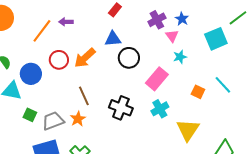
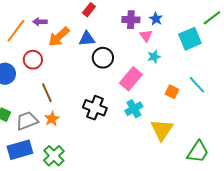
purple cross: (157, 20) -> (131, 20), turned 30
orange arrow: (85, 58) -> (59, 37), moved
brown line: (84, 96) -> (47, 93), moved

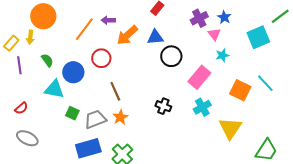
purple cross: (131, 20) -> (199, 18), turned -30
orange square: (172, 92) -> (240, 90), size x1.5
black cross: (95, 108) -> (163, 106), size x0.7

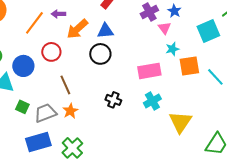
black circle: (171, 56) -> (100, 54), moved
pink rectangle: (199, 77) -> (149, 71), turned 40
orange square: (240, 90) -> (189, 66), moved, turned -35

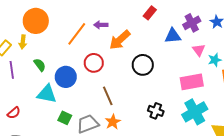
pink triangle: (164, 28) -> (199, 50), moved
blue triangle: (105, 31) -> (173, 36), moved
cyan cross: (152, 101) -> (195, 112), size x1.4

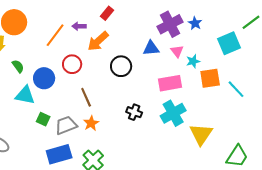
red rectangle: (150, 13) -> (107, 13), moved
purple cross: (192, 23) -> (170, 24), size x1.4
blue triangle: (173, 36) -> (151, 48), moved

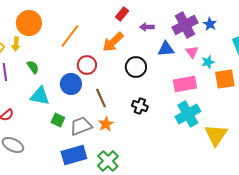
purple arrow: (79, 26) -> (147, 27), moved
blue circle: (44, 78) -> (71, 84), moved
black cross: (134, 112) -> (140, 106), moved

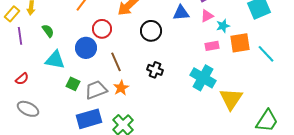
pink triangle: (192, 52) -> (207, 16), turned 40
pink rectangle: (185, 84) -> (212, 46), moved, size x0.6
cyan cross: (188, 114) -> (203, 78), turned -30

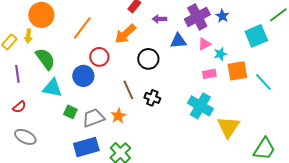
green semicircle: (48, 31) -> (45, 59), size x1.6
purple line: (20, 36) -> (17, 74), moved
brown line: (116, 62) -> (128, 90), moved

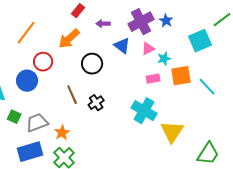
blue triangle: (178, 41) -> (122, 46), turned 42
black cross: (152, 98) -> (96, 103), turned 35
orange star: (118, 116) -> (62, 133), moved

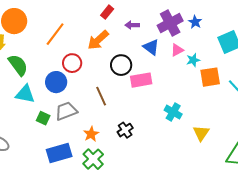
pink rectangle: (153, 79) -> (141, 80), moved, size x1.5
black cross: (96, 103) -> (125, 130), moved
cyan cross: (144, 111) -> (173, 112), size x0.7
gray trapezoid: (37, 123) -> (66, 111), moved
yellow triangle: (172, 132) -> (201, 133), size x0.7

